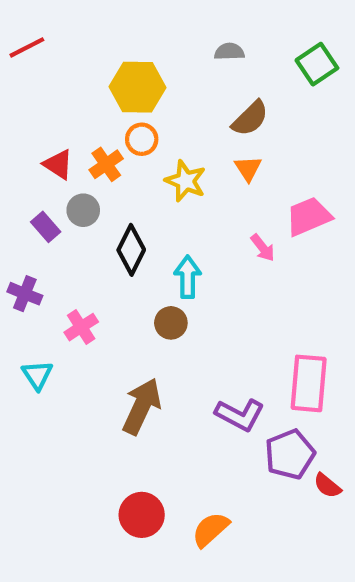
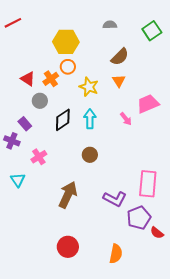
purple rectangle: (46, 227) -> (25, 124), moved
black diamond: (131, 250) -> (63, 120), turned 30
cyan arrow: (188, 277) -> (90, 119), moved
brown circle: (171, 323) -> (90, 155), moved
orange semicircle: (211, 529) -> (116, 254), moved, turned 144

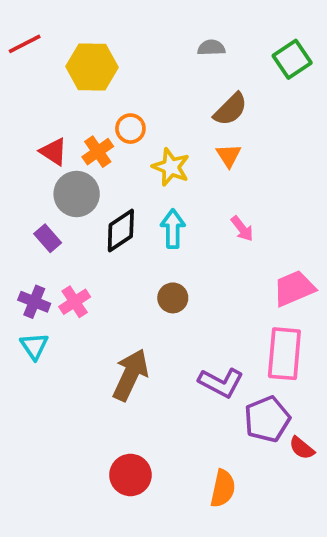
yellow hexagon: (66, 42) -> (92, 67), moved
gray circle: (40, 101) -> (77, 194), size x1.5
pink trapezoid: (148, 104) -> (294, 288), moved
purple cross: (12, 141) -> (34, 302), moved

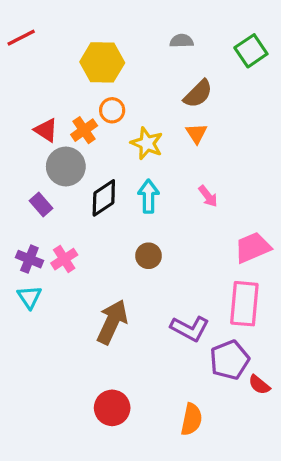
yellow hexagon: (92, 67) -> (102, 62), moved

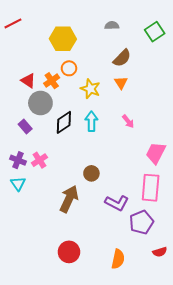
pink trapezoid: (253, 247) -> (156, 153), turned -40
brown circle: (148, 256) -> (91, 173), moved
red semicircle: (259, 385) -> (160, 252), moved, turned -56

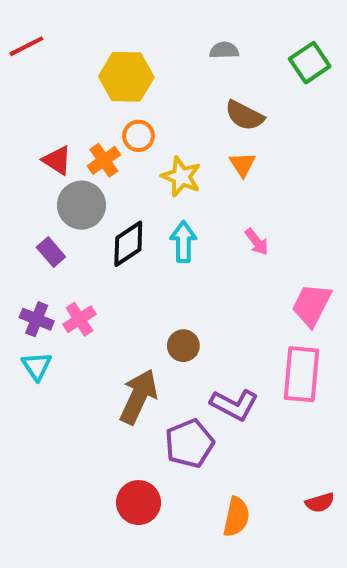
brown semicircle: (122, 58) -> (244, 115), turned 72
purple pentagon: (141, 222) -> (189, 443), moved

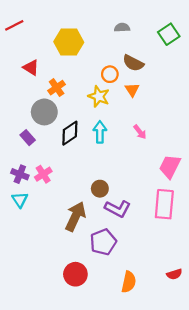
orange circle: (139, 136) -> (110, 74), moved
red triangle: (57, 160) -> (31, 68), moved
purple L-shape: (234, 405) -> (118, 209), moved

